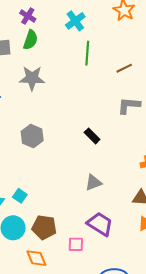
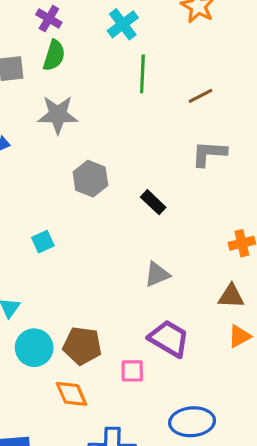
gray hexagon: (32, 136) -> (90, 179), moved
cyan square: (20, 196) -> (43, 242), moved, turned 32

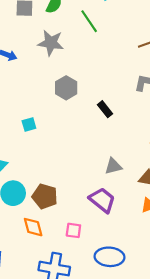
green line: (142, 74) -> (89, 21), moved, turned -45
gray triangle: (157, 274) -> (113, 166), moved
pink square: (132, 371) -> (73, 230), moved

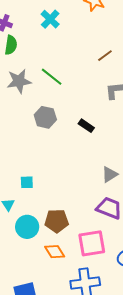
green line: (89, 21) -> (52, 77), moved
cyan square: (29, 125) -> (27, 182), moved, turned 32
pink square: (73, 230) -> (92, 243), size x1.8

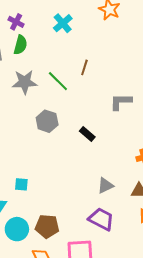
brown line: (105, 56) -> (84, 67), moved, turned -42

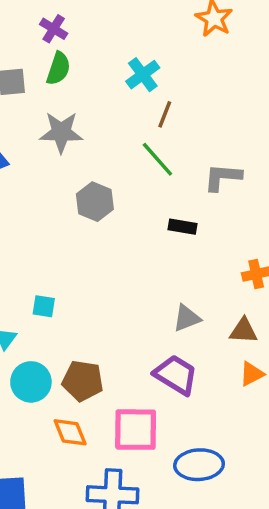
cyan cross: (63, 23) -> (143, 75), moved
green line: (58, 81) -> (157, 159), moved
black rectangle: (87, 134) -> (183, 227), moved, turned -35

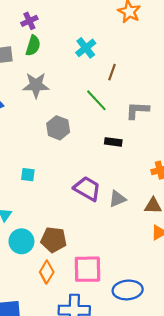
purple cross: (54, 29) -> (29, 21), turned 35
brown line: (165, 114) -> (112, 72), moved
cyan square: (44, 306) -> (28, 175), moved
purple trapezoid: (176, 375) -> (87, 189), moved
orange diamond: (70, 432) -> (47, 272), turned 55

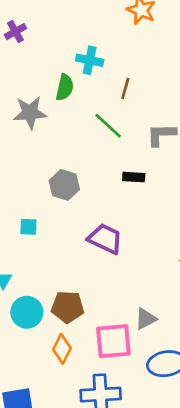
green semicircle: (33, 46) -> (65, 87), moved
cyan cross: (86, 48) -> (90, 60), turned -36
gray hexagon: (58, 128) -> (64, 185), moved
gray triangle: (117, 199) -> (146, 319), moved

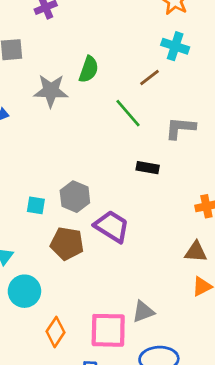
cyan cross: (90, 60) -> (175, 46), moved
brown line: (125, 88) -> (150, 78), turned 30
gray hexagon: (64, 185) -> (75, 197), moved
brown pentagon: (68, 307) -> (67, 244), moved

